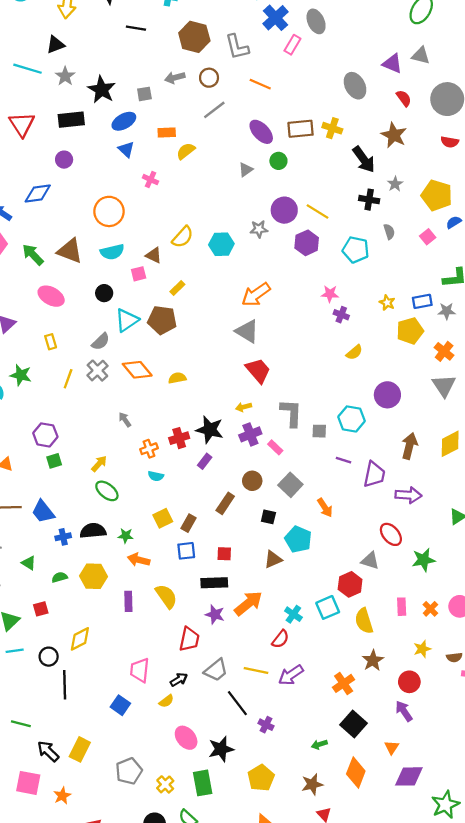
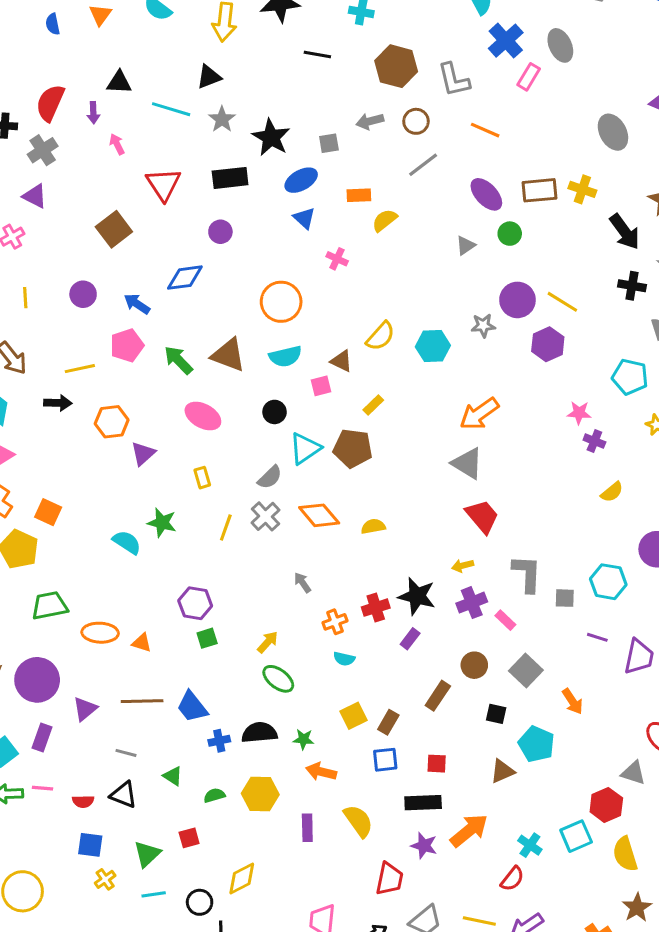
cyan pentagon: (356, 250) -> (630, 377), moved

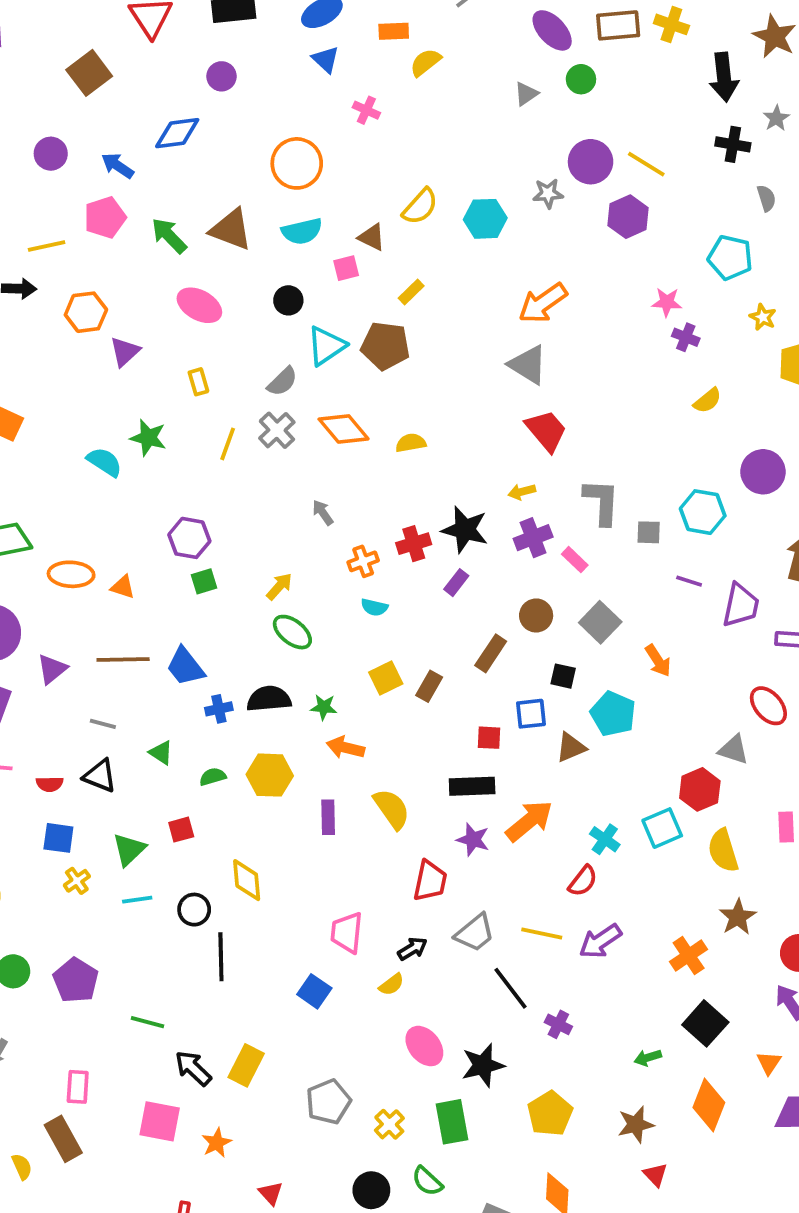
black arrow: (625, 232) -> (724, 77), turned 30
blue square: (385, 760) -> (531, 714), moved
yellow diamond: (242, 878) -> (247, 880), turned -68

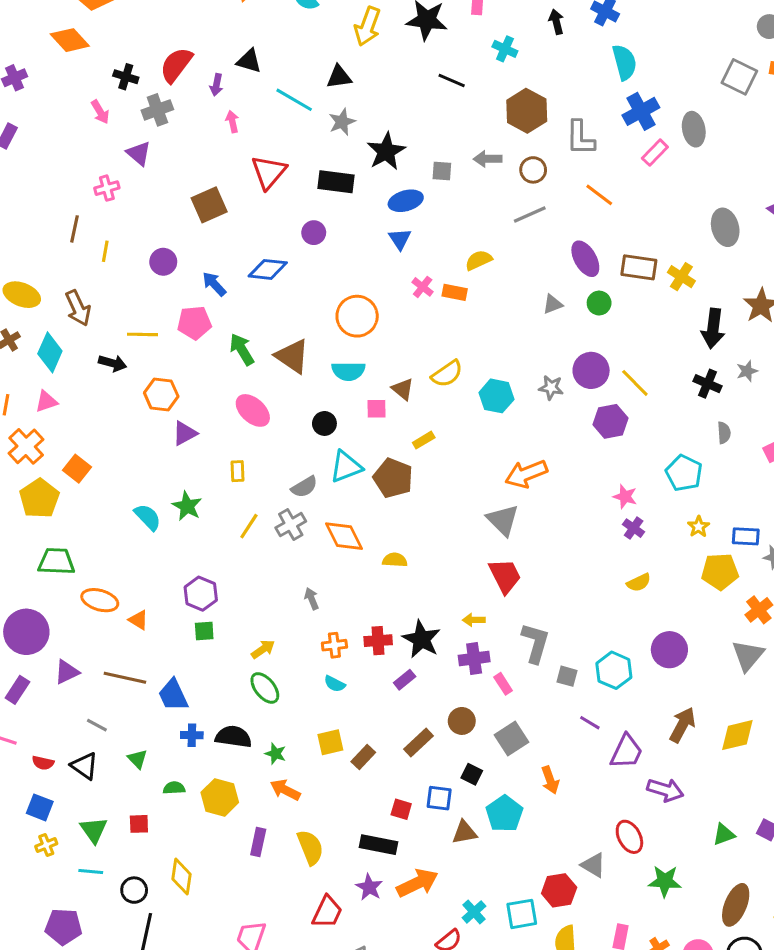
orange rectangle: (394, 31) -> (455, 292), moved
green triangle: (129, 849) -> (94, 830), turned -36
purple pentagon: (76, 980) -> (63, 927), moved, turned 30

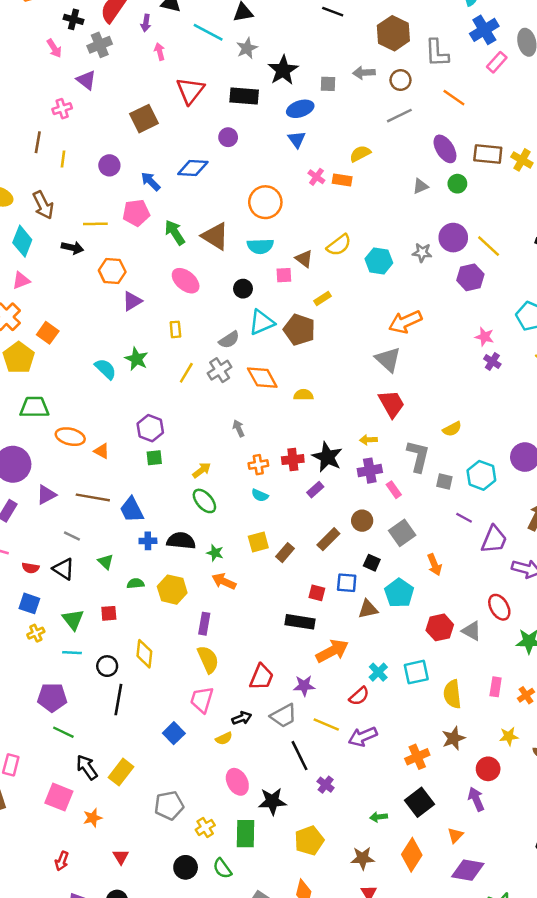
yellow semicircle: (639, 583) -> (452, 429), moved
yellow semicircle: (310, 847) -> (208, 659), moved
purple star: (369, 887) -> (304, 686), moved, turned -30
red hexagon: (559, 890) -> (440, 627), moved

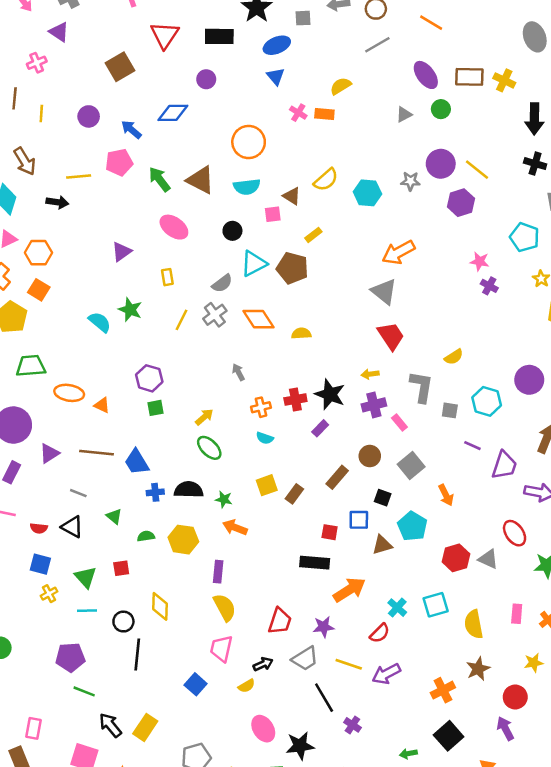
orange hexagon: (112, 271) -> (38, 253), moved

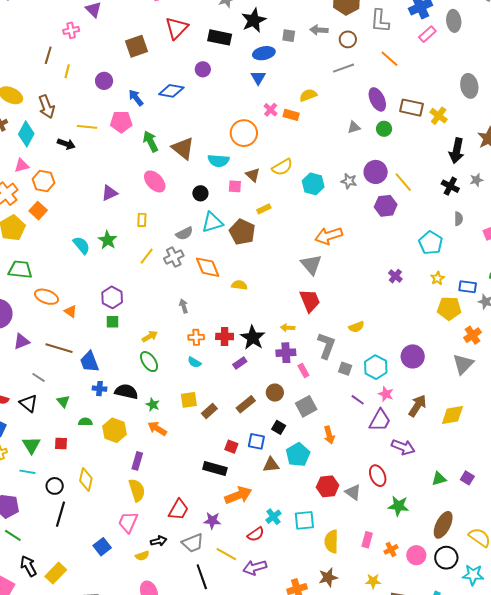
orange circle: (249, 142) -> (244, 133), moved
pink star: (480, 261) -> (386, 394), moved

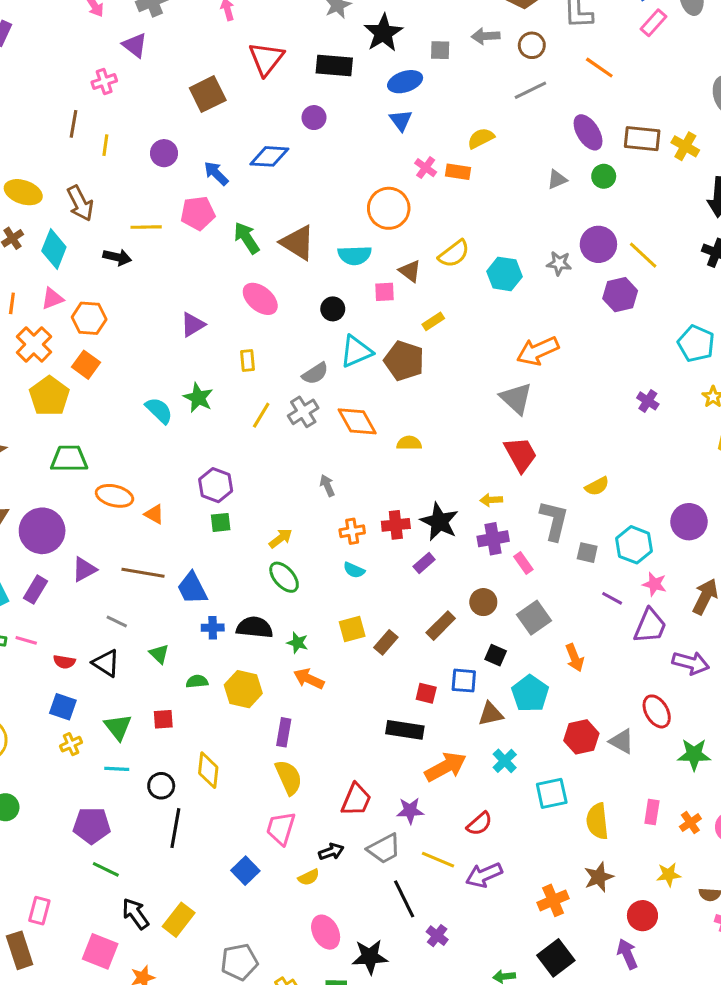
cyan cross: (273, 517) -> (505, 761), moved

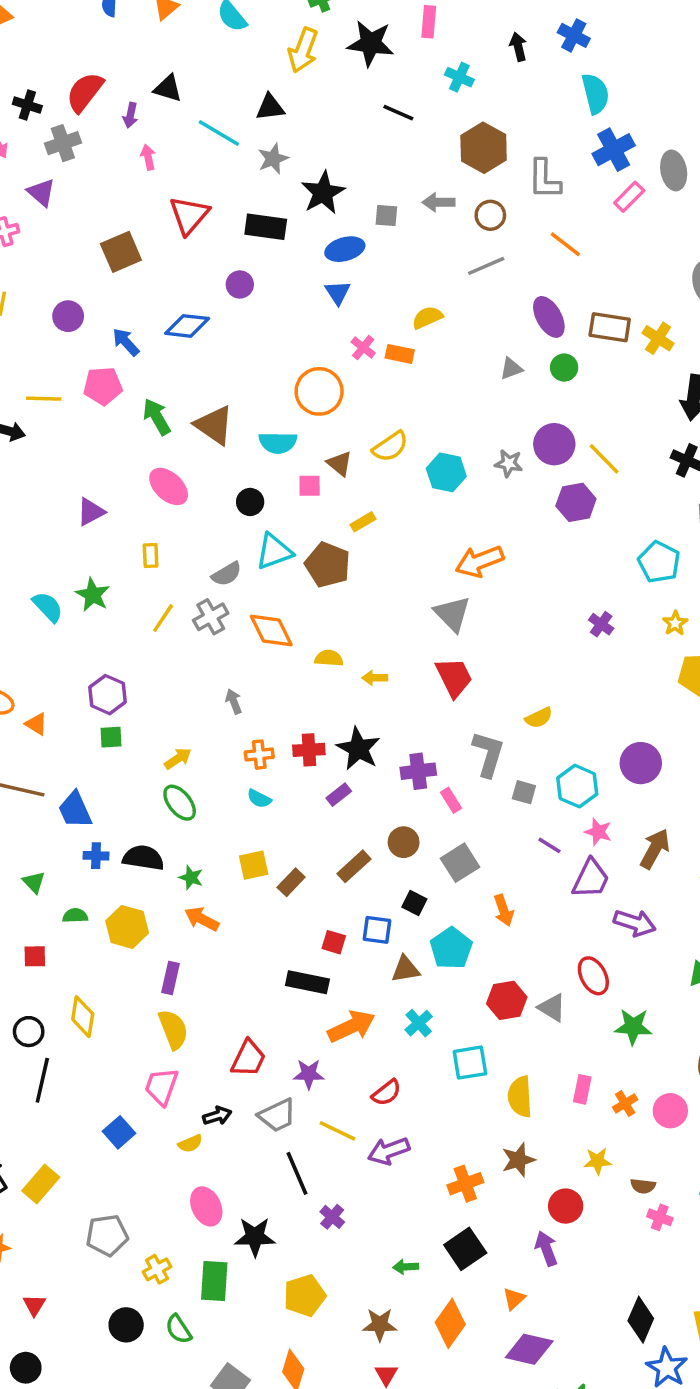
yellow arrow: (491, 500) -> (375, 678), moved

